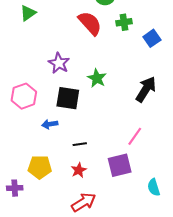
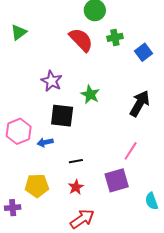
pink hexagon: (24, 96) -> (19, 131), moved

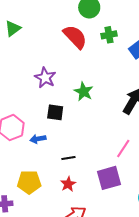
black square: (62, 116) -> (55, 112), size x0.7

